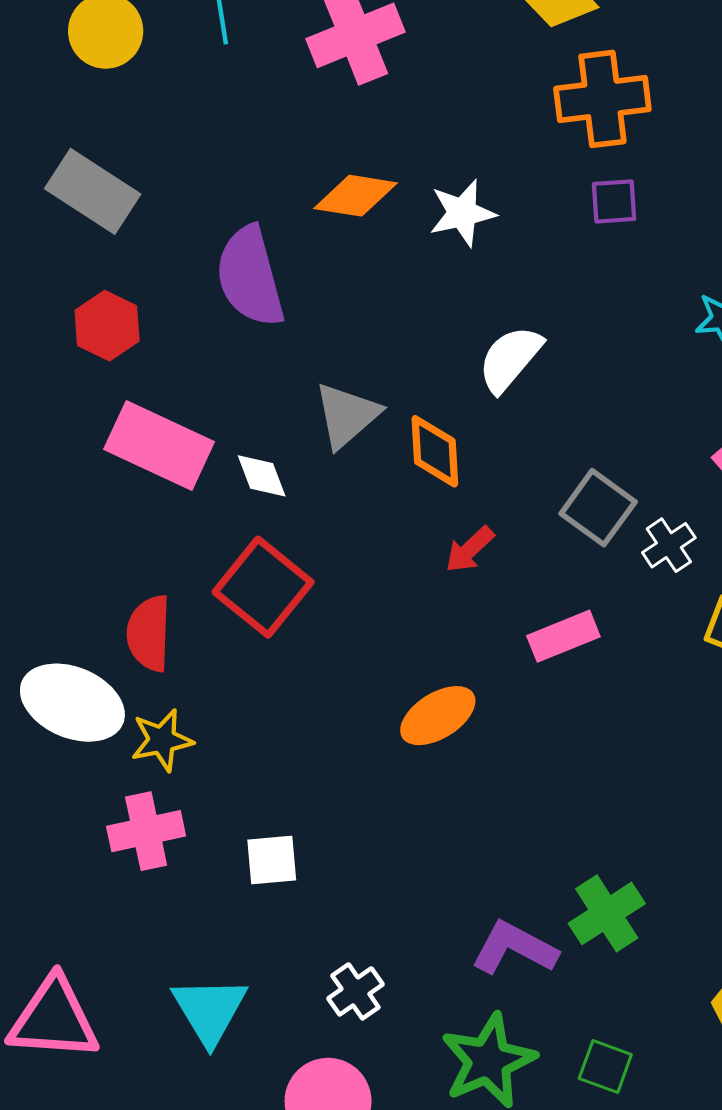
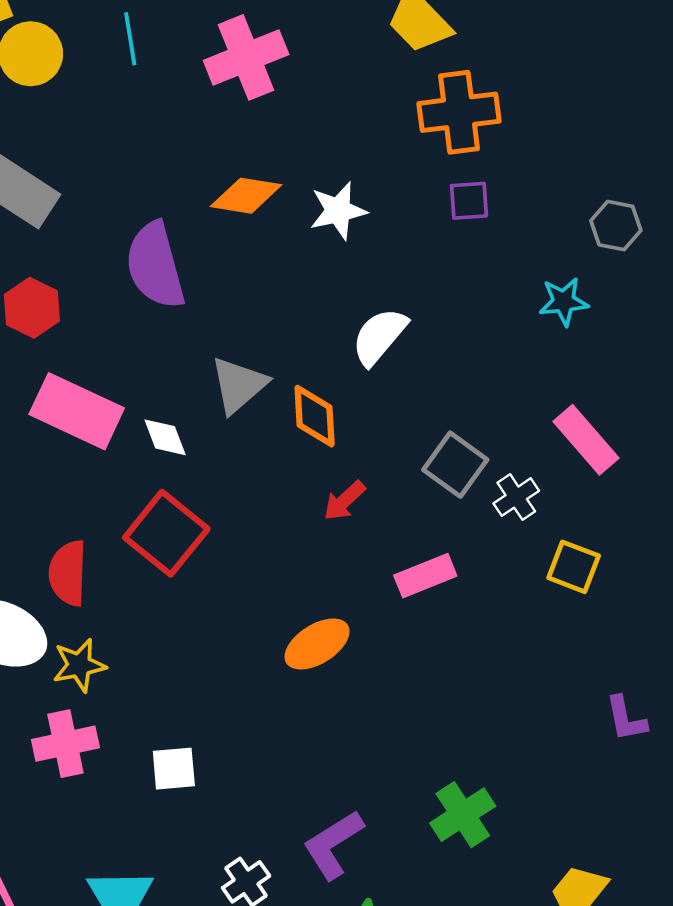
purple L-shape: (514, 948) -> (333, 845), moved, turned -60

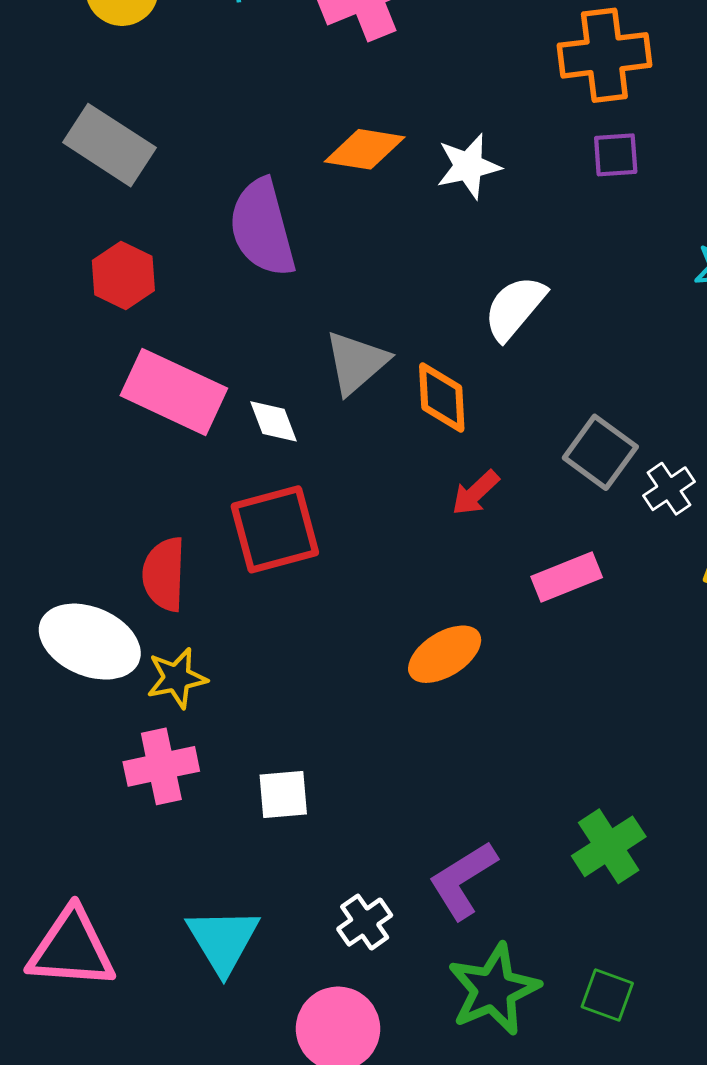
red square: (166, 533) -> (275, 529), turned 36

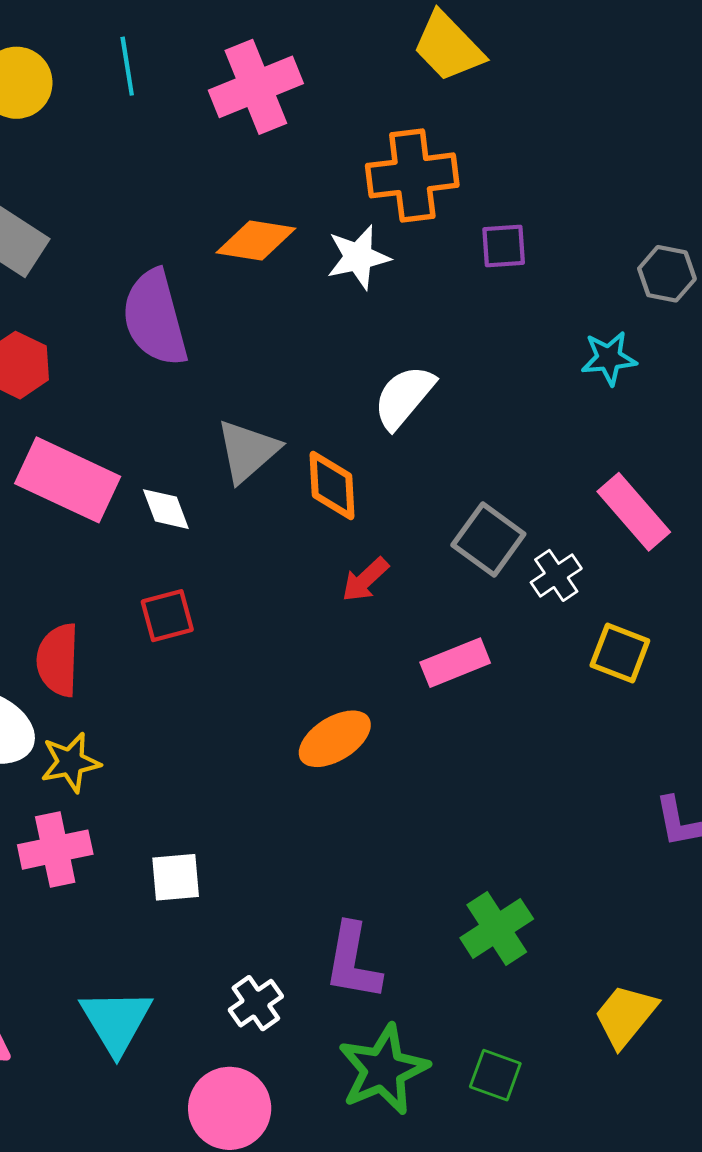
orange cross: (604, 55) -> (412, 175), moved
red square: (275, 529) -> (167, 616), size x0.6
purple L-shape: (463, 880) -> (353, 962), turned -48

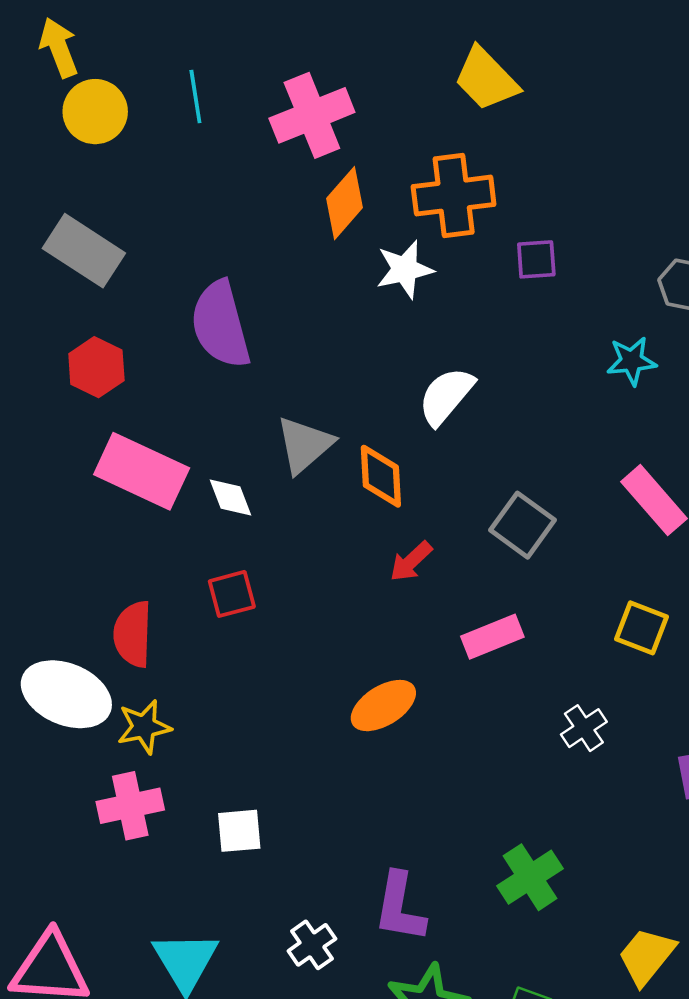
orange diamond: (256, 241) -> (345, 203), moved, turned -58
white cross: (556, 575) -> (584, 728), moved

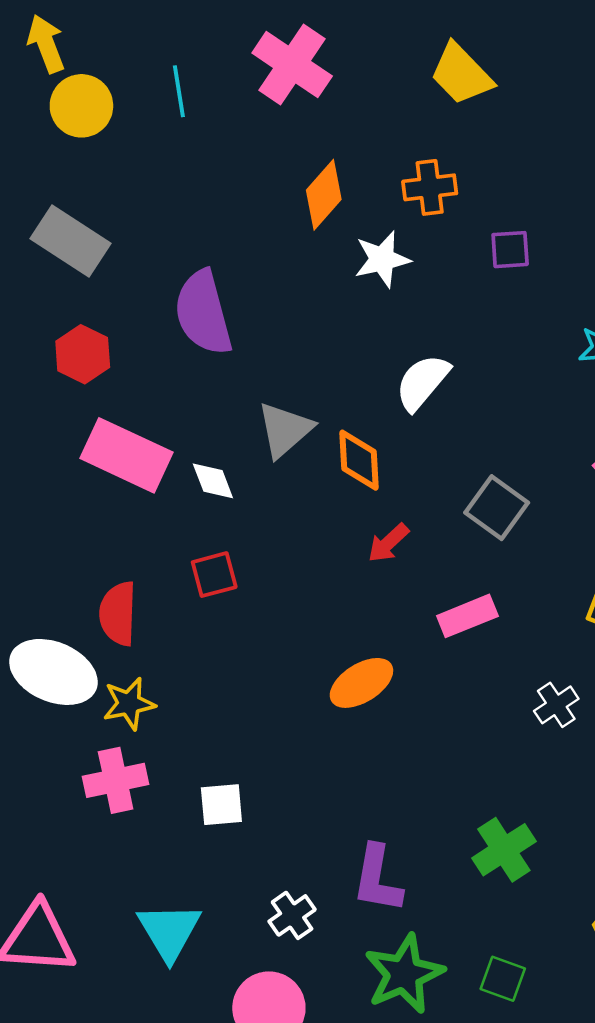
pink cross: (312, 115) -> (292, 64), moved, turned -34
orange cross: (454, 196) -> (430, 187), size x0.7

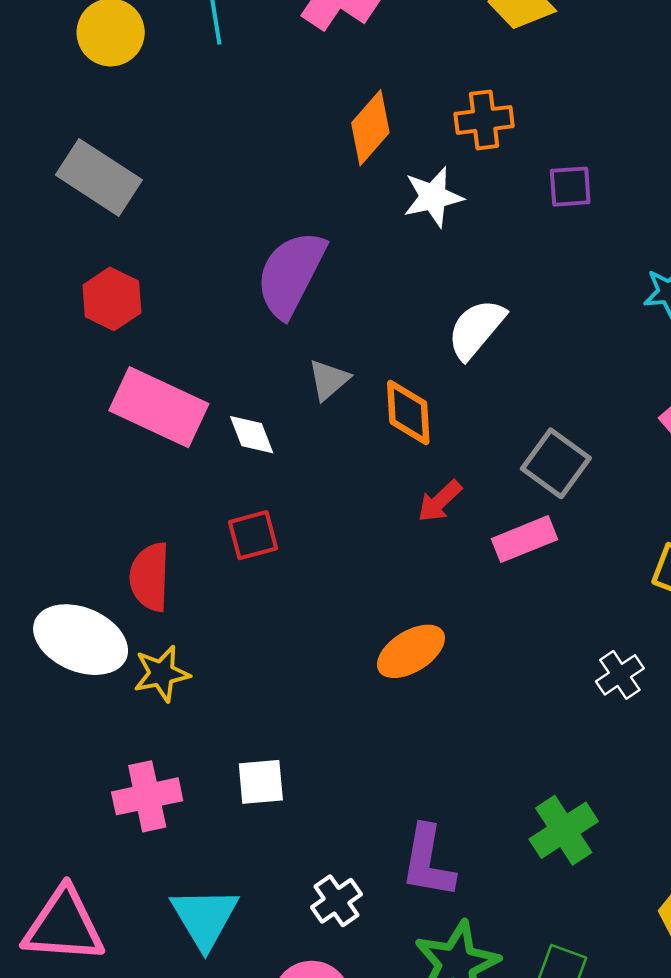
purple semicircle: (203, 313) -> (291, 274), moved, turned 42
gray triangle: (285, 430) -> (329, 380), size x0.7
pink rectangle: (467, 616) -> (525, 539), moved
pink cross: (116, 780) -> (147, 796), moved

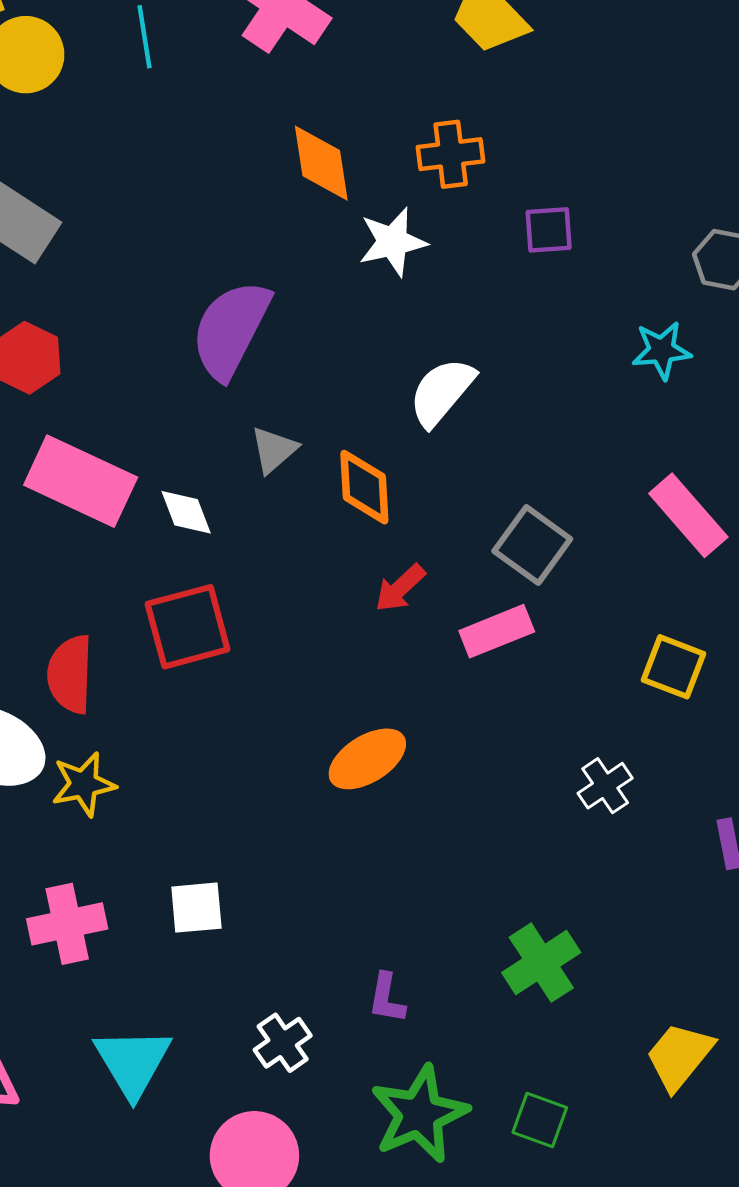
orange diamond: (370, 128) -> (321, 163), turned -50
red square: (253, 535) -> (188, 627), size x1.5
purple L-shape: (428, 862) -> (387, 998), size x0.6

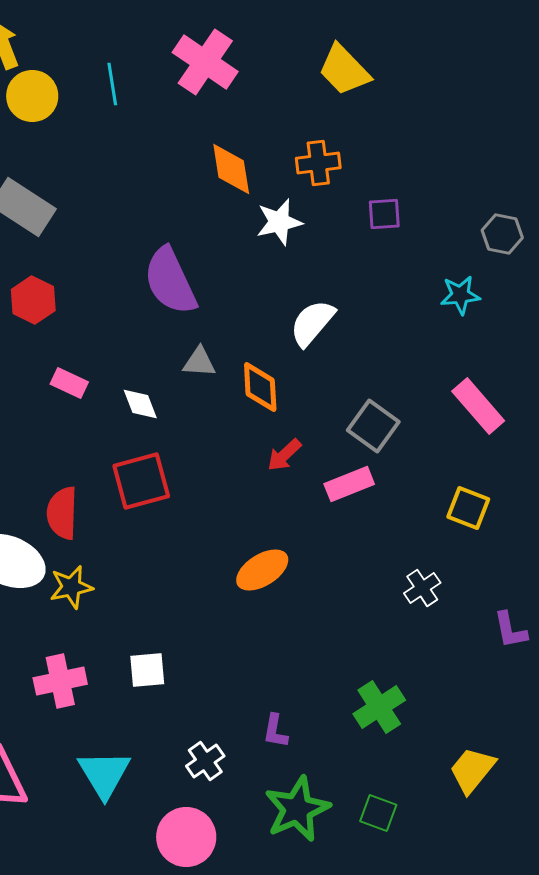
purple semicircle: (231, 330) -> (170, 281), turned -52
gray triangle: (274, 450) -> (199, 362), turned 45
pink rectangle: (81, 481) -> (69, 383), size x0.5

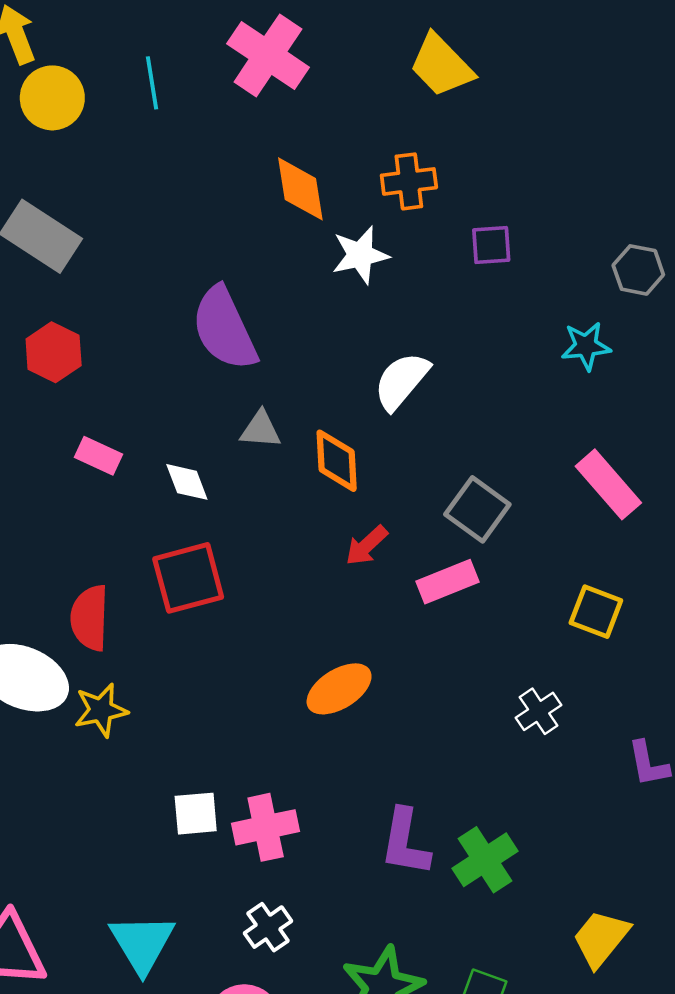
pink cross: (60, 681) -> (266, 827), moved
purple L-shape: (275, 731) -> (405, 842), moved, size x1.6

